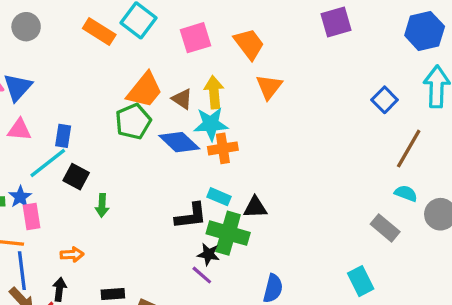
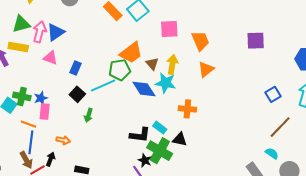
orange cross: (223, 148) -> (187, 109), moved
cyan line: (48, 163) -> (103, 85), moved

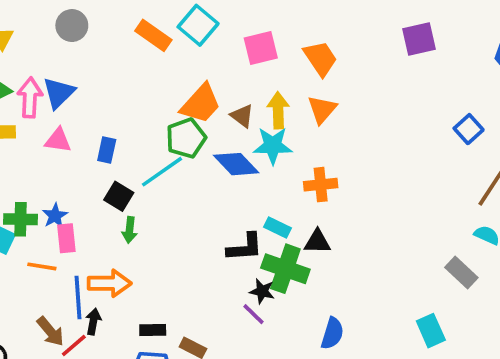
orange triangle: (206, 69) -> (322, 109), moved
green arrow: (88, 115) -> (130, 230), moved
orange arrow: (63, 140) -> (109, 283), size x1.6
blue line: (31, 142) -> (78, 297), moved

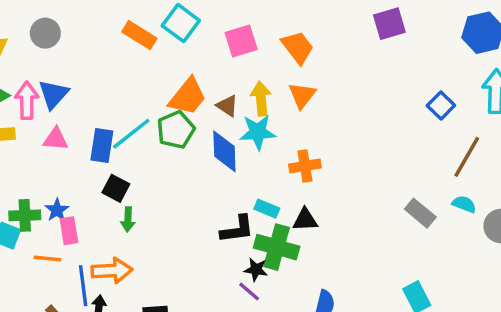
gray circle: (72, 26) -> (45, 33), moved
blue rectangle: (107, 150) -> (102, 145), size x1.4
blue diamond: (236, 164) -> (224, 151), turned 45
cyan line: (162, 172) -> (131, 134), moved
gray rectangle: (461, 272) -> (420, 213), moved

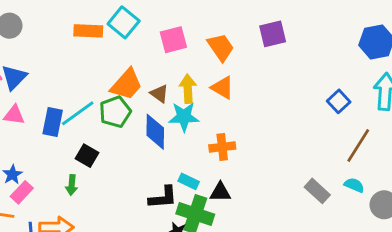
purple square: (389, 24) -> (273, 34), moved
orange rectangle: (139, 35) -> (88, 31), turned -32
orange triangle: (302, 95) -> (222, 88), turned -40
black square: (116, 188) -> (87, 156), moved
pink rectangle: (69, 231) -> (22, 192), turned 50

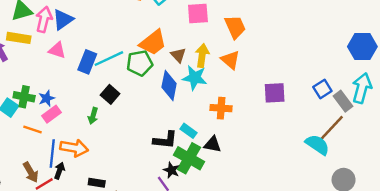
purple square: (273, 34) -> (275, 93), moved
cyan semicircle: (354, 185) -> (317, 145), moved, size x1.5
gray rectangle: (317, 191) -> (343, 101), moved

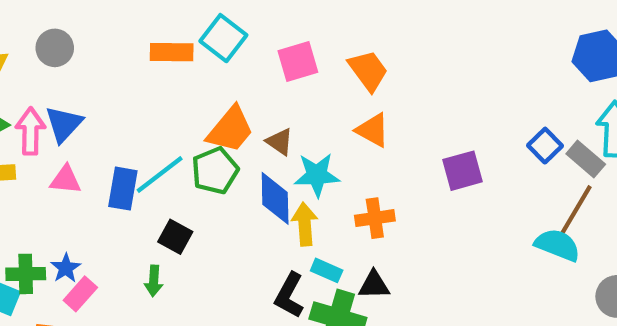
yellow arrow: (202, 56) -> (305, 224), moved
black L-shape: (165, 140) -> (289, 295), turned 125

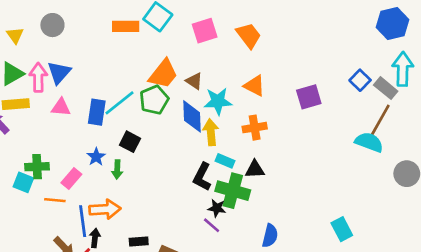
orange triangle: (373, 130) -> (254, 86), moved
blue star: (66, 268) -> (96, 157), moved

